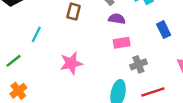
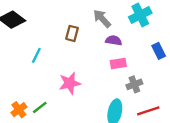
green line: (14, 61) -> (40, 107), moved

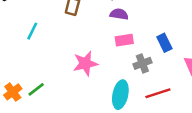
blue rectangle: (159, 51) -> (164, 43), moved
pink star: (70, 83) -> (85, 63), moved

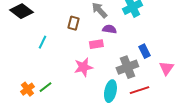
pink rectangle: (124, 40) -> (96, 44), moved
gray cross: (142, 63) -> (127, 67), size x1.5

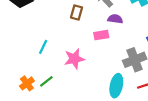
cyan line: (42, 42) -> (43, 47), moved
pink star: (83, 67) -> (74, 59), moved

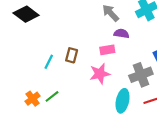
brown rectangle: (76, 12) -> (72, 55), moved
pink star: (74, 59) -> (100, 74), moved

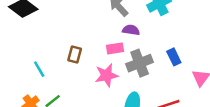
cyan line: (49, 62) -> (39, 69), moved, turned -56
gray cross: (141, 75) -> (140, 63), moved

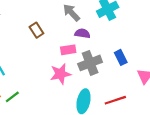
brown rectangle: (75, 55) -> (36, 30), moved, turned -48

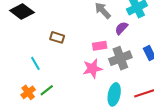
brown rectangle: (36, 30) -> (57, 37), moved, turned -40
purple semicircle: (82, 33) -> (121, 28), moved, turned -56

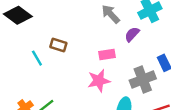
gray cross: (120, 58) -> (143, 79), moved
cyan line: (35, 63) -> (37, 58), moved

